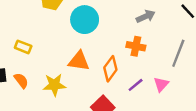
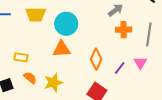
orange cross: (136, 46) -> (124, 30), moved
orange triangle: (79, 61) -> (62, 49), moved
orange semicircle: (21, 81) -> (30, 78), moved

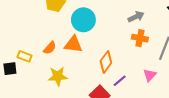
yellow rectangle: (21, 57) -> (24, 56), moved
purple line: (120, 68) -> (120, 81), moved
orange semicircle: (30, 78) -> (50, 48), moved, turned 80

